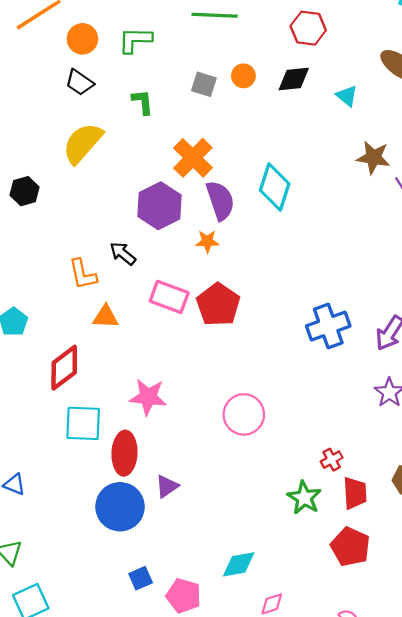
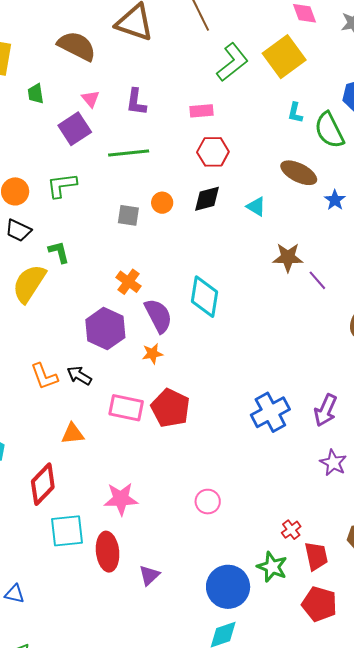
green L-shape: (143, 102) -> (59, 252), moved
orange cross: (193, 158) -> (129, 282), size x0.7
orange L-shape: (83, 274) -> (44, 376), moved
pink circle: (244, 414) -> (208, 502), size x0.7
blue circle: (120, 507) -> (228, 587), moved

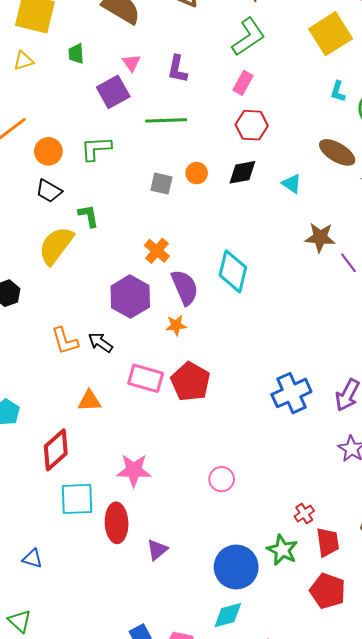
green L-shape: (232, 62) -> (248, 37), moved
pink rectangle: (201, 111) -> (243, 83), turned -60
blue triangle: (15, 594) -> (32, 559), moved

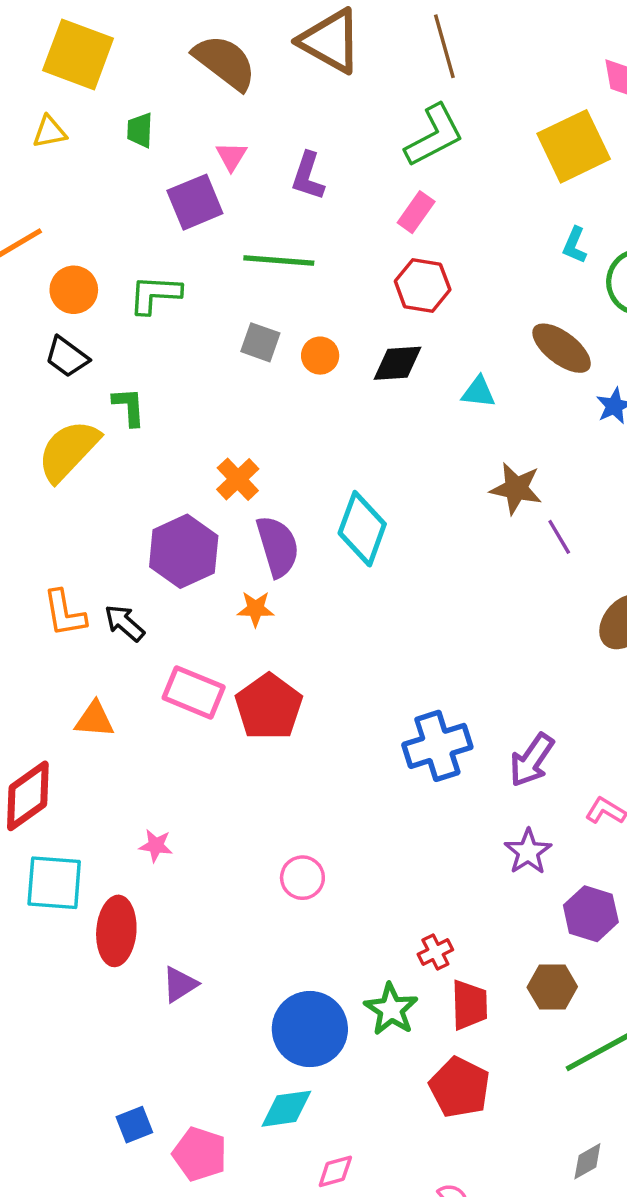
gray square: (161, 184) -> (260, 342), moved
cyan triangle: (292, 184) -> (478, 392), turned -35
pink star: (134, 470) -> (156, 846), size x0.6

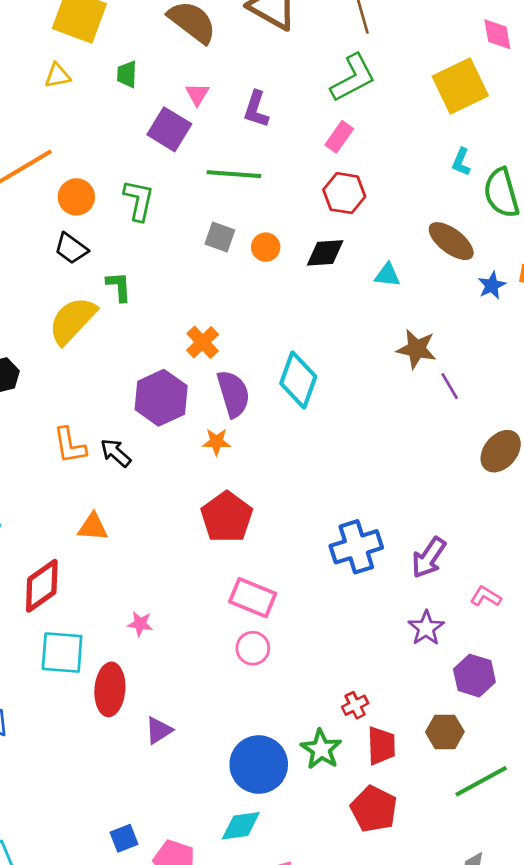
purple square: (195, 202) -> (169, 129), turned -36
green L-shape: (155, 294) -> (139, 200), turned 99
pink rectangle: (194, 692) -> (253, 598), moved

